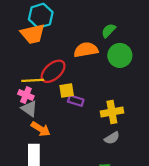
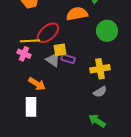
green circle: (120, 55) -> (107, 31), moved
gray triangle: (29, 109) -> (53, 60), moved

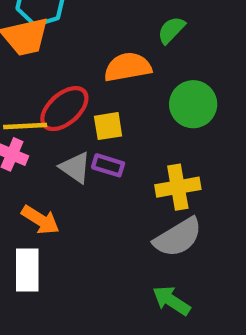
yellow square: (60, 50) -> (108, 126), moved
gray semicircle: (100, 92) -> (178, 237), size x1.6

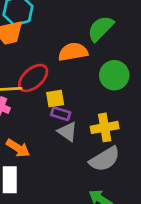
green semicircle: (171, 30) -> (101, 28), size x1.5
yellow square: (108, 126) -> (55, 99), moved
gray triangle: (75, 167) -> (68, 132), moved

